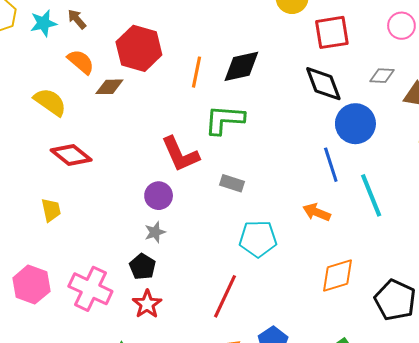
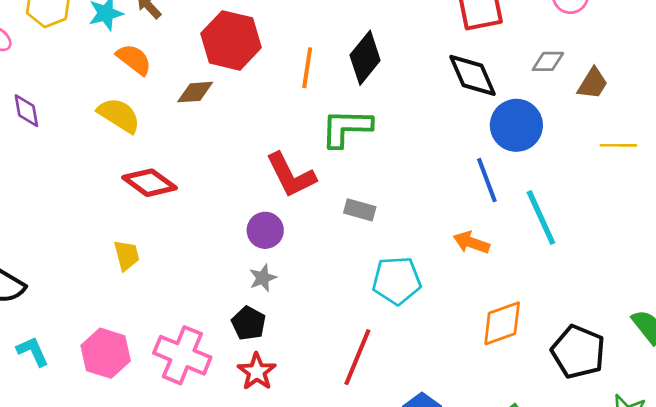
orange semicircle: (81, 62) -> (134, 59), moved
black diamond: (241, 66) -> (365, 58), turned -36

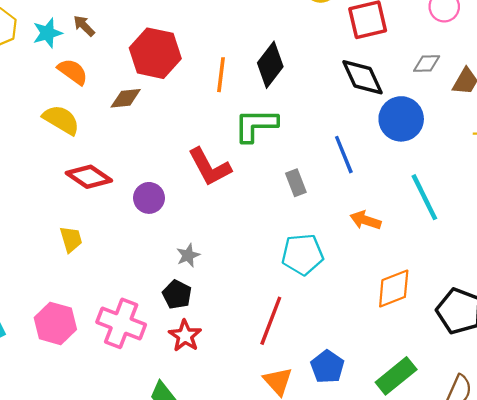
blue line: (487, 180) -> (344, 155), moved
gray rectangle: (360, 210) -> (296, 183), moved, turned 55
purple circle: (265, 230) -> (149, 198), moved

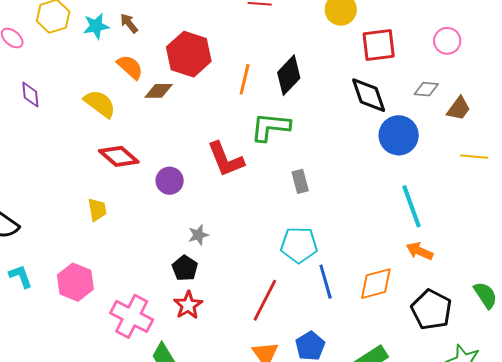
orange semicircle: (73, 72) -> (130, 67), moved
blue line: (344, 155) -> (326, 282), moved
orange arrow: (365, 220) -> (420, 251), moved
pink cross: (121, 323) -> (132, 316), moved

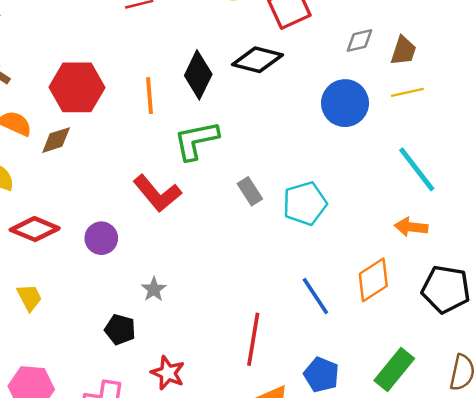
black diamond: (369, 95) -> (257, 60), moved, turned -39
yellow line: (474, 157) -> (407, 92), moved
cyan line: (412, 206) -> (417, 169), moved
cyan pentagon: (299, 245) -> (305, 203), moved
black pentagon: (185, 268) -> (120, 329), moved

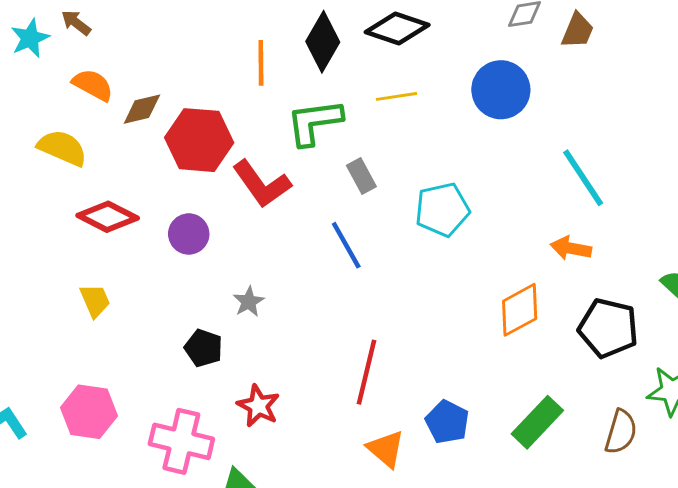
red hexagon: (77, 87) -> (199, 140), moved
yellow line: (407, 92) -> (397, 96), moved
gray rectangle: (250, 191) -> (361, 176), moved
blue line: (315, 296) -> (346, 245), moved

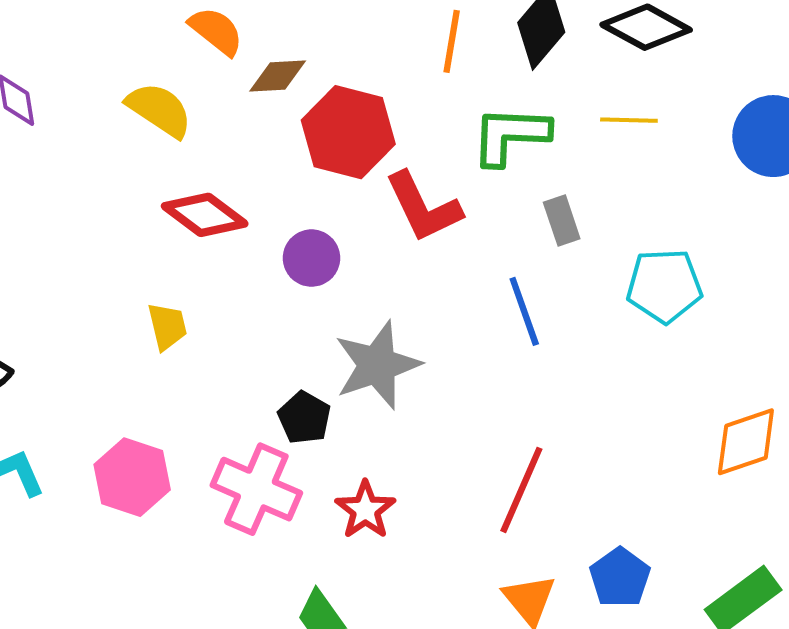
gray star: (249, 302) -> (377, 365), size x2.0
pink cross: (181, 441) -> (256, 489), moved

